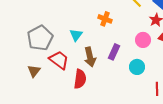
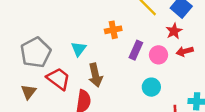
orange cross: (105, 19) -> (113, 30), turned -32
purple rectangle: (114, 52) -> (136, 50), moved

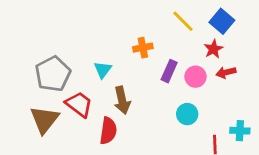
brown triangle: (29, 92) -> (44, 120), size x1.6

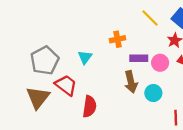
purple rectangle: (169, 71) -> (139, 58), turned 66
brown arrow: (122, 100) -> (131, 82), moved

